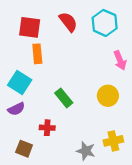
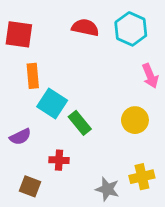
red semicircle: (68, 22) -> (85, 28), turned -40
red square: (30, 27) -> (19, 34), moved
orange rectangle: (37, 54) -> (33, 76), moved
cyan square: (20, 82) -> (52, 104), moved

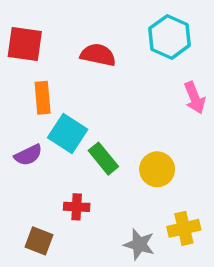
red semicircle: (85, 28) -> (98, 55), moved
yellow circle: (135, 120) -> (157, 169), moved
purple semicircle: (20, 137) -> (28, 155), moved

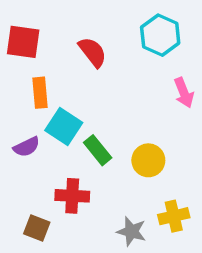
red semicircle: (98, 55) -> (93, 52), turned 40
red cross: (77, 207) -> (72, 196), size x1.4

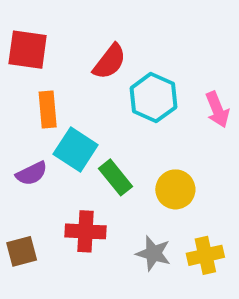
cyan hexagon: (160, 35) -> (153, 98), moved
red semicircle: (93, 52) -> (109, 62), turned 76
brown square: (37, 228) -> (22, 251), moved, turned -36
gray star: (131, 231) -> (153, 253), moved

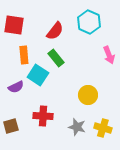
cyan hexagon: (153, 98) -> (89, 22), moved
green rectangle: (115, 177) -> (56, 58), moved
yellow cross: (205, 255) -> (103, 128), turned 30

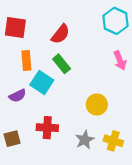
cyan hexagon: (89, 22) -> (116, 21), moved
gray star: (77, 127) -> (85, 140), turned 30

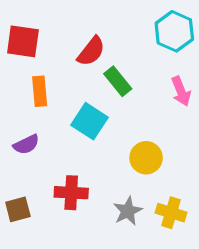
green rectangle: (62, 64) -> (118, 81), moved
cyan square: (42, 82) -> (90, 121), moved

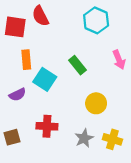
cyan hexagon: (174, 31) -> (96, 20), moved
red semicircle: (91, 51) -> (40, 16), moved, turned 115
green rectangle: (118, 81) -> (77, 65), moved
cyan square: (90, 121) -> (45, 79), moved

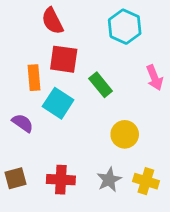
red square: (15, 27) -> (64, 59), moved
purple semicircle: (17, 95) -> (23, 123), turned -119
red cross: (47, 126) -> (61, 180), moved

